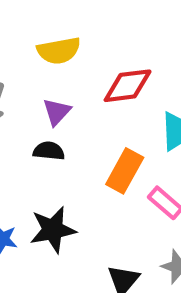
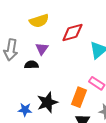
black semicircle: (49, 151) -> (31, 65), moved
orange rectangle: (125, 171) -> (79, 97), moved

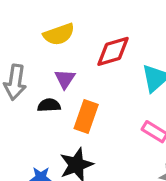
orange rectangle: (79, 97) -> (86, 116), moved

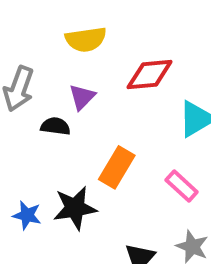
orange rectangle: (86, 116) -> (117, 167), moved

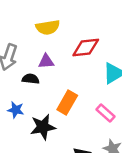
purple triangle: (82, 97) -> (46, 61), turned 42
blue star: (27, 215) -> (16, 110), moved

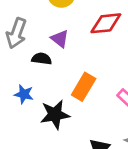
purple triangle: (46, 61) -> (60, 39), turned 42

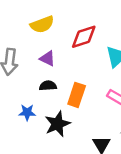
black semicircle: (42, 59) -> (48, 86), moved

